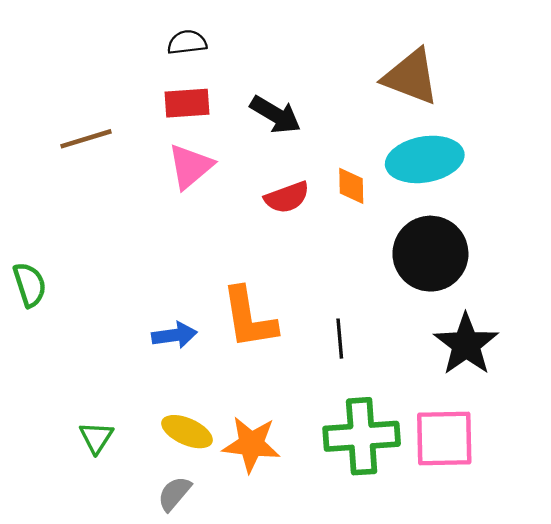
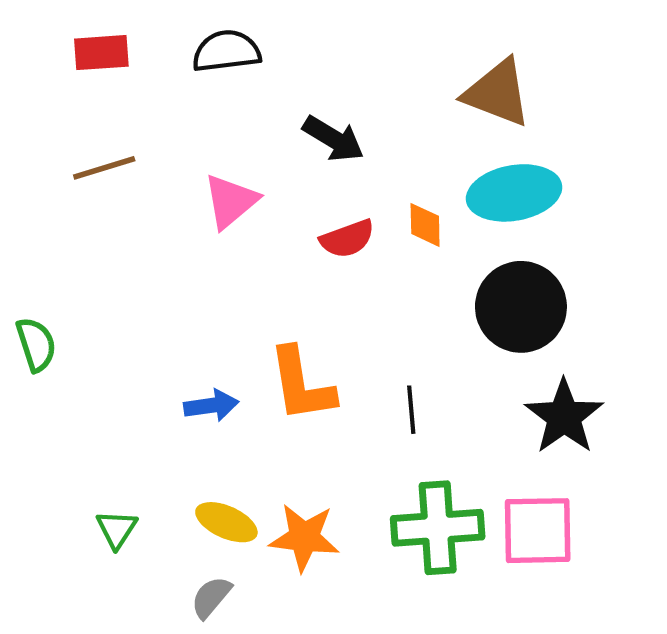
black semicircle: (187, 42) -> (226, 51), size x1.4
red rectangle: (187, 103) -> (101, 53), moved

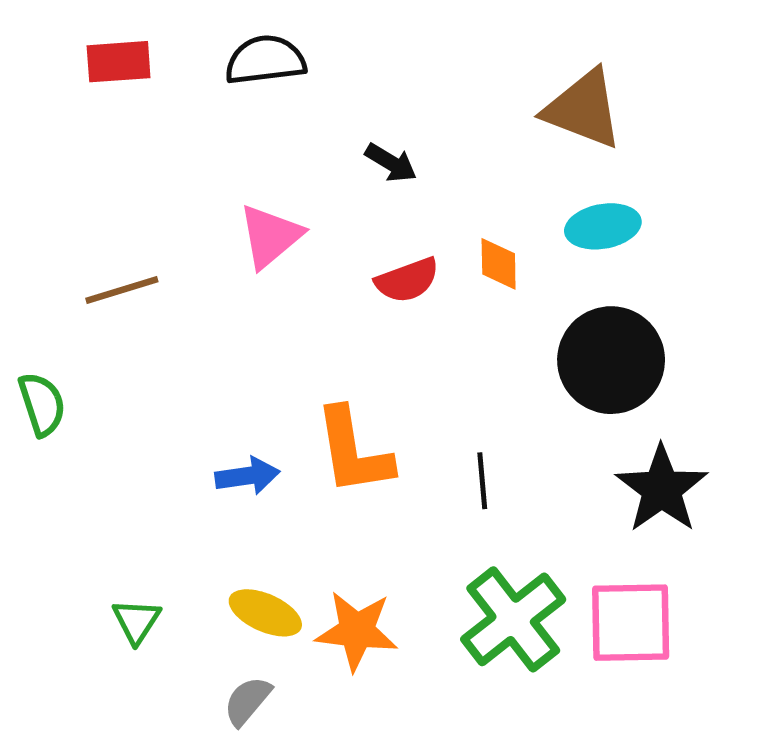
black arrow: (333, 139) -> (391, 163), size x0.7
brown line: (104, 168) -> (122, 290), moved
cyan ellipse: (514, 193) -> (603, 226), size x0.7
green cross: (438, 528) -> (513, 619), turned -34

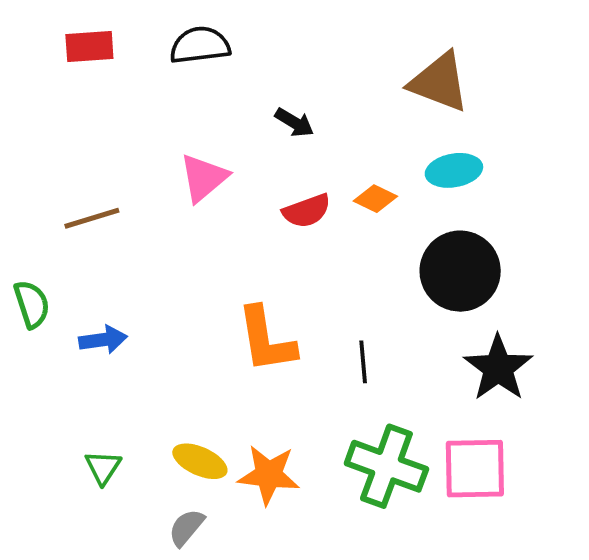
orange diamond: (499, 264) -> (375, 199), turned -63
blue arrow: (247, 476) -> (103, 340), moved
green cross: (513, 619) -> (386, 466), turned -32

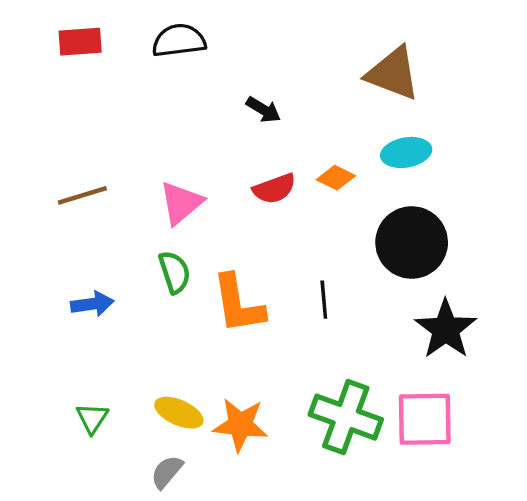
pink triangle: (204, 178) -> (181, 203), moved
green semicircle: (32, 304) -> (175, 272), moved
black line: (363, 362) -> (324, 300), moved

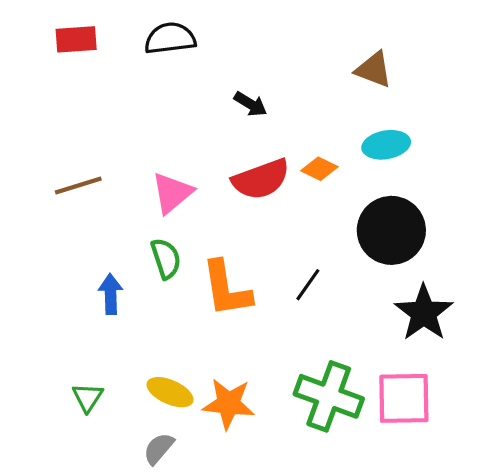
brown triangle: (393, 73) -> (374, 70), size x0.7
red semicircle: (274, 189) -> (261, 179), size x1.4
black line: (324, 300) -> (308, 285), turned 40
blue arrow: (92, 304) -> (111, 294), moved, turned -84

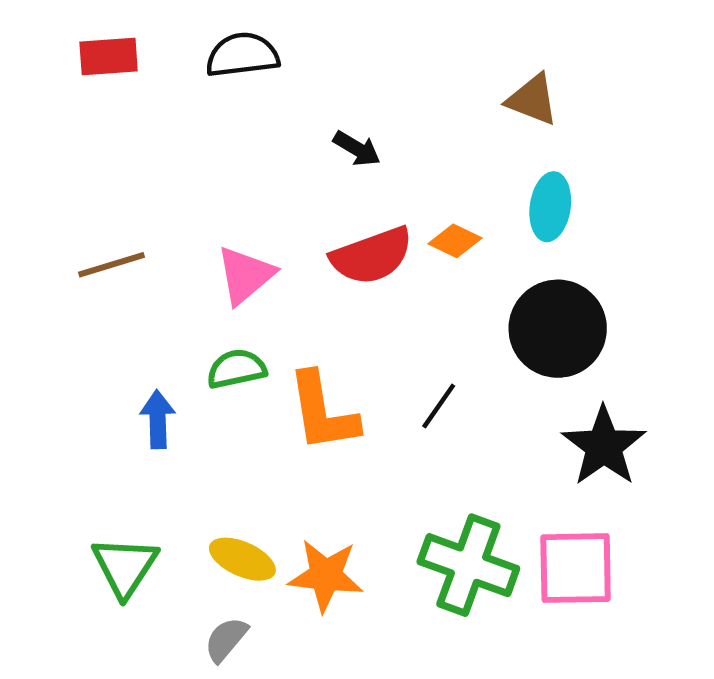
cyan ellipse: (386, 145) -> (550, 207), turned -72
green semicircle: (166, 259) -> (236, 369), turned -84
green triangle: (88, 397) -> (125, 567), size x1.5

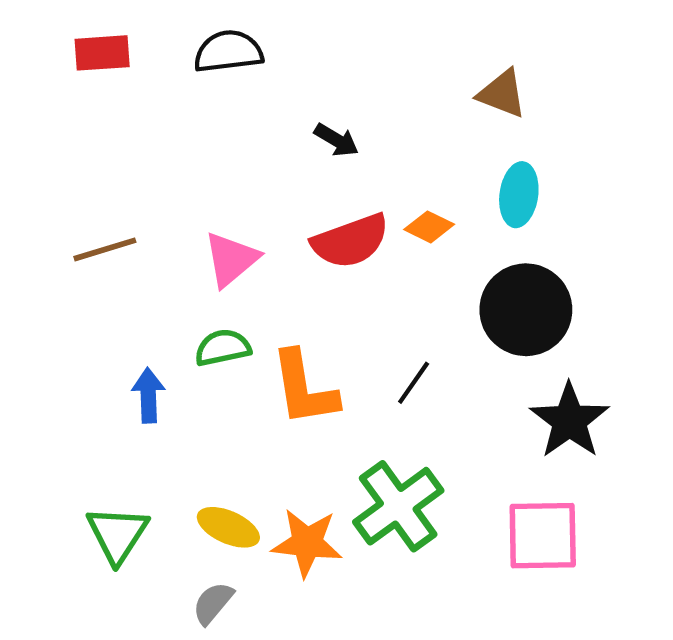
green cross: (468, 565) -> (398, 506), moved, turned 34

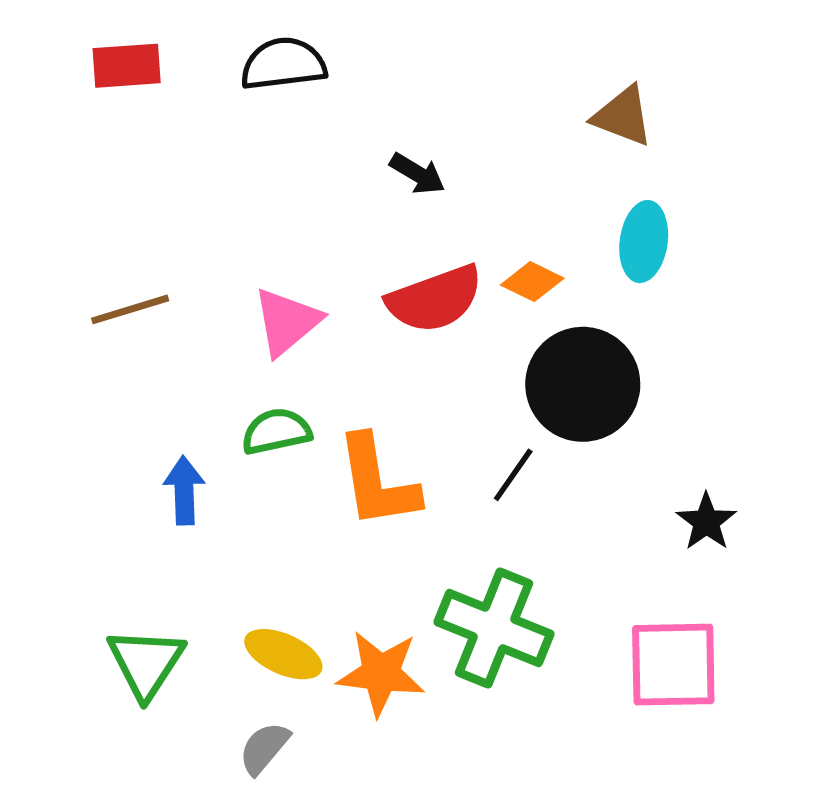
black circle: (526, 310) -> (583, 384), moved
black star: (569, 421) -> (706, 522), size x0.6
green cross: (398, 506) -> (494, 628), turned -32

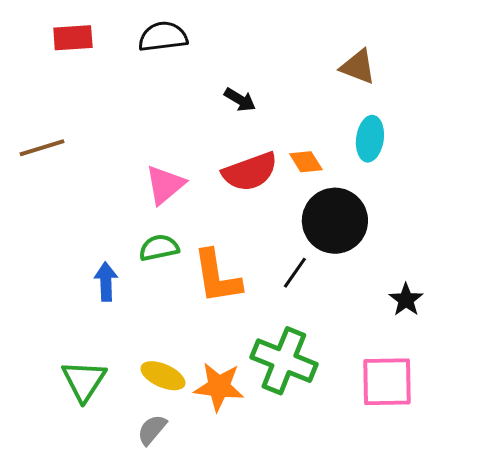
orange diamond: (532, 282) -> (306, 162), turned 32
brown line: (130, 309) -> (42, 148), moved

